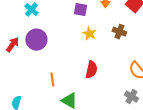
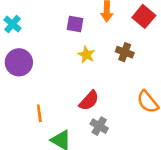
red semicircle: (91, 70) -> (89, 101), turned 30
gray cross: (131, 97) -> (99, 126), moved

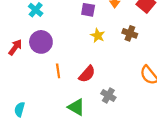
red semicircle: (89, 101) -> (87, 74), moved
orange line: (39, 113) -> (58, 71), moved

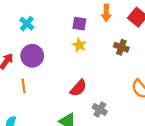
yellow star: (98, 36) -> (79, 45), moved
orange line: (58, 71) -> (24, 86), moved

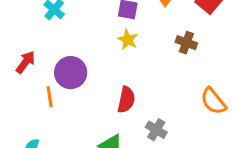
purple circle: (32, 56) -> (71, 73), moved
red semicircle: (78, 88) -> (126, 100), turned -30

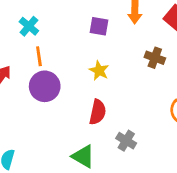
yellow star: (128, 40) -> (99, 71), moved
orange line: (50, 97) -> (39, 56), moved

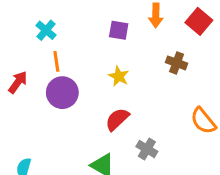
red semicircle: (98, 112) -> (117, 119), turned -145

